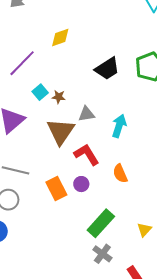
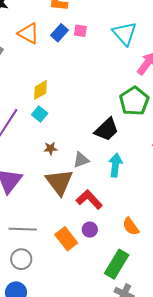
black trapezoid: (107, 69) -> (107, 129), moved
cyan square: (40, 92) -> (40, 114), moved
orange semicircle: (120, 174) -> (131, 226), moved

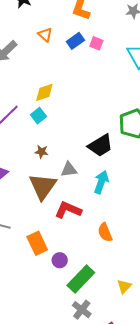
orange triangle: (28, 33) -> (45, 35), size x0.7
red L-shape: (89, 200) -> (68, 210), turned -36
orange semicircle: (131, 226) -> (105, 232), moved
purple circle: (90, 230) -> (60, 260), moved

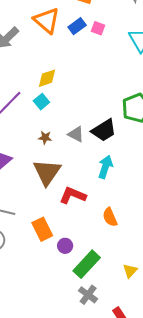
orange triangle: (45, 35) -> (47, 20), size x1.8
gray triangle: (69, 170) -> (76, 134), moved, turned 36

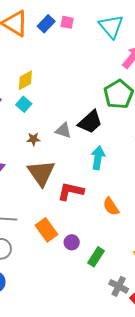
green rectangle: (87, 264) -> (96, 257), size x0.7
gray cross: (88, 295) -> (119, 286), moved

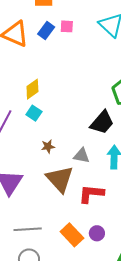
gray triangle: (63, 130) -> (82, 156), moved
purple circle: (72, 242) -> (97, 233), moved

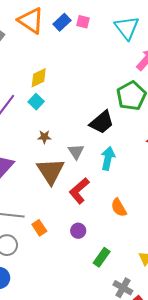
gray triangle: (82, 156) -> (76, 152), turned 36
red L-shape: (91, 194) -> (79, 191), turned -56
orange rectangle: (72, 235) -> (39, 228), moved, size x0.7

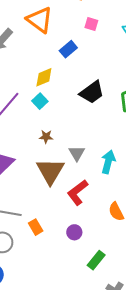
blue rectangle: (62, 22) -> (68, 49), moved
black trapezoid: (102, 122) -> (92, 92), moved

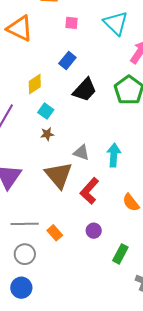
blue rectangle: (68, 49) -> (67, 60), moved
cyan square: (40, 101) -> (46, 111), moved
brown star: (46, 137) -> (47, 134), moved
gray triangle: (77, 153) -> (81, 153), turned -30

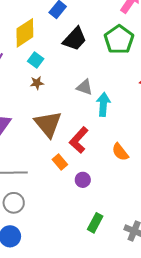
yellow diamond: (35, 84) -> (25, 33), size x1.4
gray triangle: (81, 153) -> (85, 87), moved
orange rectangle: (55, 233) -> (60, 162), moved
green rectangle: (120, 254) -> (95, 223), moved

